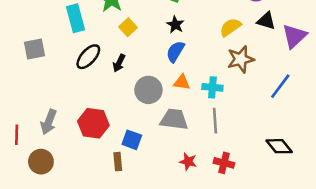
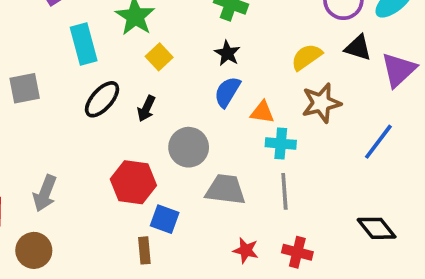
orange triangle: (182, 82) -> (262, 112), moved
red hexagon: (93, 123) -> (133, 182), moved

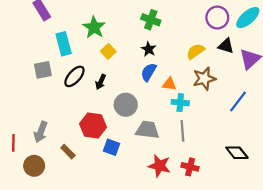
gray square: (25, 88) -> (43, 70), moved
brown rectangle: (144, 250) -> (68, 152), moved, turned -40
red star: (246, 250) -> (160, 166), size x1.5

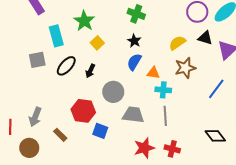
red star: (160, 166) -> (144, 148), turned -30

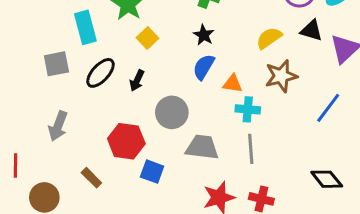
gray arrow: (35, 117) -> (58, 126), moved

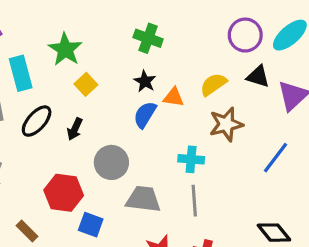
orange triangle: (233, 84) -> (174, 97), moved

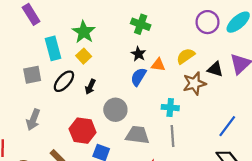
black triangle: (258, 76) -> (215, 69), moved
yellow square: (86, 84) -> (84, 56), moved
blue line: (275, 158) -> (227, 126), moved

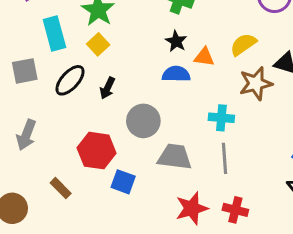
blue semicircle: (138, 77) -> (176, 74), turned 60

